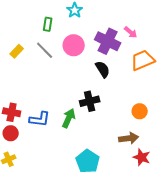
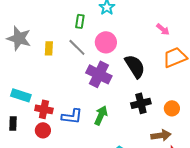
purple cross: (108, 41) -> (99, 74), moved
yellow rectangle: (17, 51) -> (49, 48), turned -40
black semicircle: (103, 69) -> (135, 66), size x1.4
black cross: (90, 101) -> (141, 103), moved

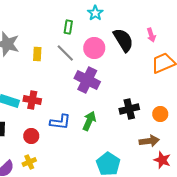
pink arrow: (163, 29) -> (151, 35), turned 32
black semicircle: (135, 66) -> (123, 40), moved
red cross: (44, 109) -> (32, 100), moved

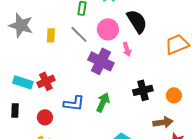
pink arrow: (151, 35) -> (127, 49), moved
red cross: (32, 100) -> (46, 81), turned -36

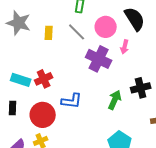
pink arrow: (127, 49) -> (125, 47), turned 32
green arrow: (103, 102) -> (115, 100), moved
red circle: (45, 117) -> (43, 115), size x1.6

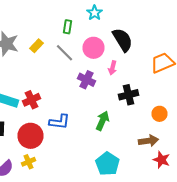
yellow rectangle: (49, 33) -> (36, 46), moved, turned 40
purple cross: (99, 59) -> (86, 80), size x0.7
black cross: (141, 88) -> (128, 95), moved

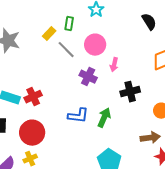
black semicircle: (122, 40) -> (149, 22), moved, size x0.7
yellow rectangle: (36, 46) -> (49, 34), moved
blue L-shape: (60, 122) -> (78, 116), moved

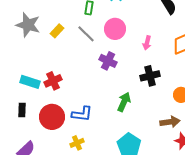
yellow rectangle: (49, 34) -> (57, 31), moved
pink arrow: (114, 65) -> (147, 43), moved
blue L-shape: (78, 116) -> (82, 114), moved
yellow cross: (30, 159) -> (77, 143), moved

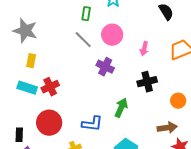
yellow rectangle: (57, 31) -> (31, 61), moved, turned -32
black rectangle: (22, 110) -> (19, 135), moved
blue L-shape: (82, 114) -> (92, 124), moved

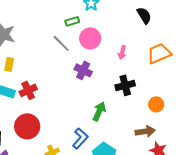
green rectangle: (86, 14) -> (72, 21), moved, turned 64
blue L-shape: (92, 124) -> (80, 138), moved, turned -55

